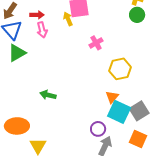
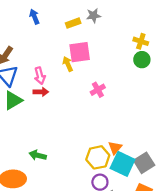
red arrow: (37, 15) -> (41, 92), moved
yellow hexagon: (120, 69) -> (98, 157), moved
green arrow: (48, 95) -> (38, 155), moved

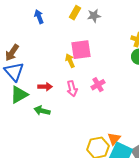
yellow rectangle: (73, 23) -> (75, 13), moved, turned -40
pink arrow: (40, 76) -> (72, 89), moved
green arrow: (38, 155) -> (42, 111), moved

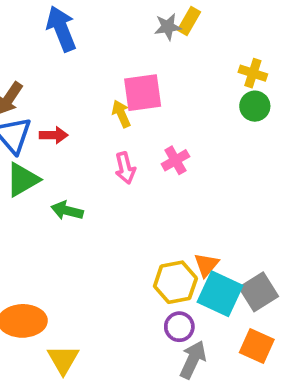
yellow rectangle: (75, 13) -> (189, 21), moved
blue arrow: (39, 17) -> (61, 29), size x1.6
red arrow: (45, 87) -> (54, 135), moved

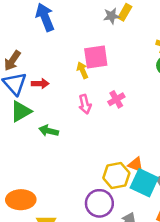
orange triangle: (206, 265) -> (136, 165), turned -49
purple circle: (179, 327) -> (99, 203), moved, size x1.5

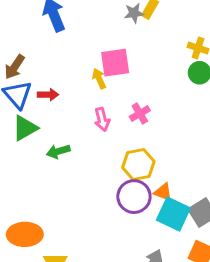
green arrow: (49, 131) -> (58, 151), turned -30
yellow hexagon: (116, 176) -> (138, 164), moved
purple circle: (99, 203) -> (134, 197), moved

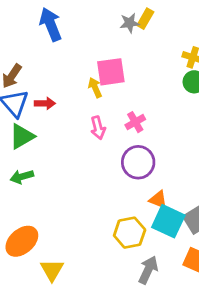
green arrow: (58, 151) -> (22, 177), moved
yellow hexagon: (138, 164) -> (130, 233), moved
purple circle: (134, 197) -> (138, 162), moved
orange ellipse: (25, 234) -> (22, 241), turned -40

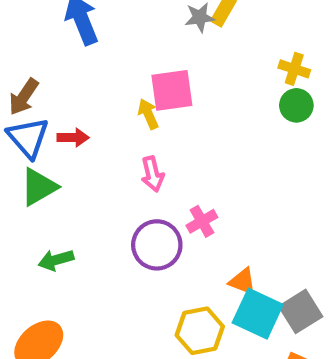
pink cross: (135, 122) -> (202, 221), moved
purple circle: (138, 162) -> (157, 245), moved
green arrow: (22, 177) -> (56, 260), moved

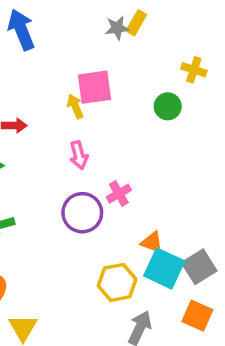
green circle: (296, 105) -> (168, 106), moved

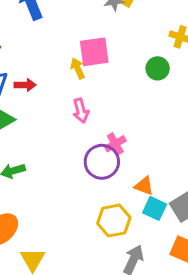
purple circle: (82, 213) -> (102, 162), moved
cyan square: (164, 268) -> (155, 208), size x0.7

